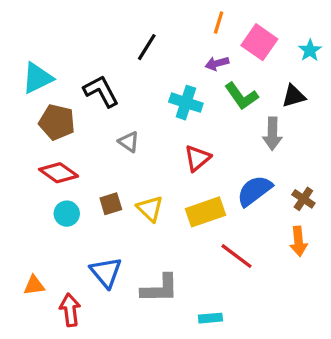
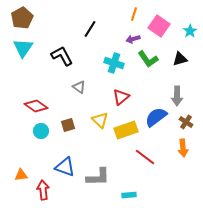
cyan triangle: (37, 78) -> (23, 48), turned -30
brown pentagon: (57, 122) -> (22, 18), moved, turned 30
gray arrow: (272, 134) -> (177, 96), moved
yellow triangle: (150, 209) -> (100, 120), moved
blue triangle: (106, 272) -> (65, 167), turned -30

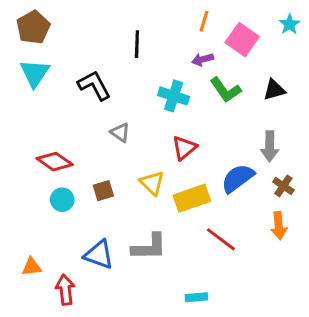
black line: (90, 29) -> (137, 44), turned -30
cyan star: (190, 31) -> (289, 24), moved
gray L-shape: (98, 177) -> (149, 247), moved

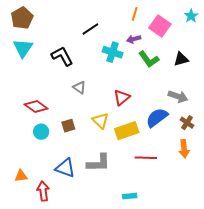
black line: (137, 44) -> (90, 29), turned 54
cyan cross: (174, 96) -> (113, 52), moved
gray arrow: (270, 146) -> (178, 96), turned -72
red line: (221, 239) -> (146, 158), turned -35

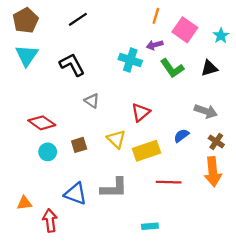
cyan star: (191, 16) -> (221, 36), moved
black line: (90, 29) -> (78, 19), moved
blue semicircle: (157, 118) -> (181, 136), size x0.6
orange arrow: (184, 149) -> (213, 172), size x1.4

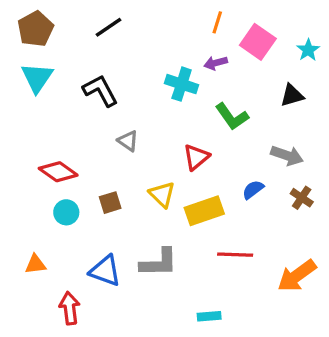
green L-shape: (172, 68) -> (232, 117), moved
orange arrow: (213, 172) -> (297, 276), moved, turned 60
orange triangle: (24, 203) -> (35, 264), moved

